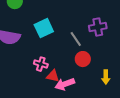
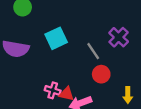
purple cross: (98, 27) -> (119, 37), turned -36
pink cross: (41, 64) -> (53, 90), moved

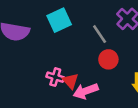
red triangle: (67, 94) -> (70, 81), turned 35

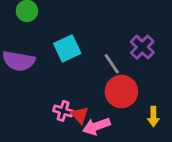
red circle: (108, 59) -> (121, 92), size x1.5

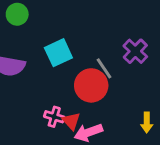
red circle: (121, 92) -> (91, 85), moved

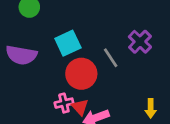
red circle: (91, 85) -> (81, 74), moved
pink cross: (54, 117) -> (64, 103), turned -30

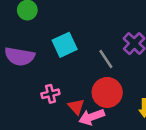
red circle: (81, 74) -> (107, 92), moved
pink cross: (64, 103) -> (50, 94), moved

